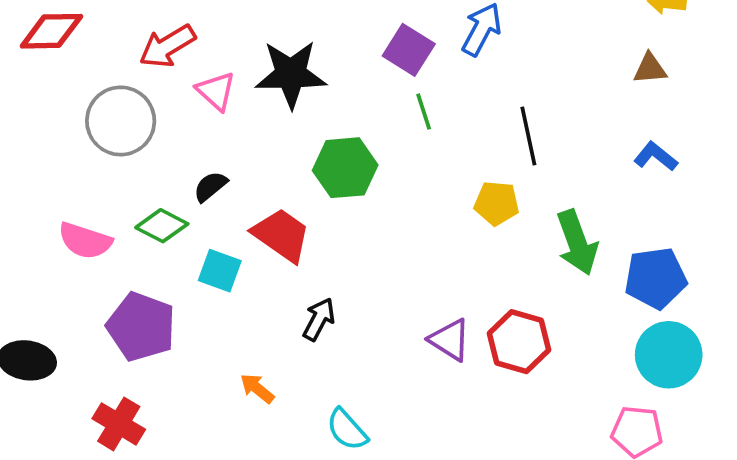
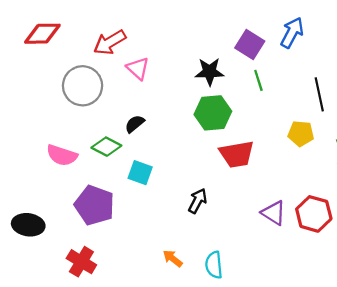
black star: (291, 74) -> (210, 72), moved, size x0.7
red trapezoid: (281, 235) -> (237, 154), moved, turned 135
orange arrow: (257, 388) -> (173, 258), moved
cyan semicircle: (347, 430) -> (214, 265), turned 36

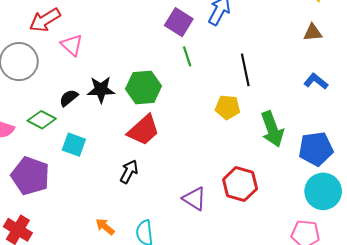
black star: (210, 72) -> (101, 90), moved
red trapezoid: (237, 154) -> (143, 130), moved, turned -32
purple triangle: (274, 213) -> (194, 199), moved

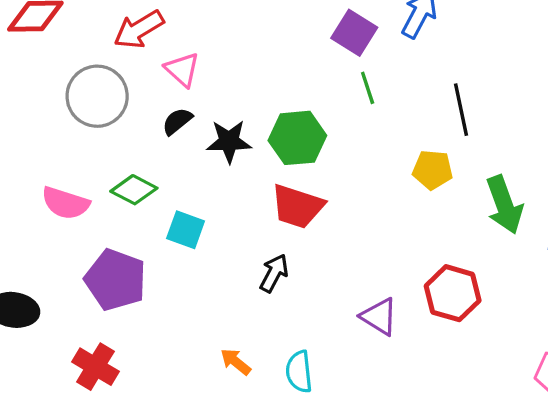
black semicircle: (69, 98) -> (177, 121), moved
red trapezoid: (143, 130) -> (297, 206), turned 60

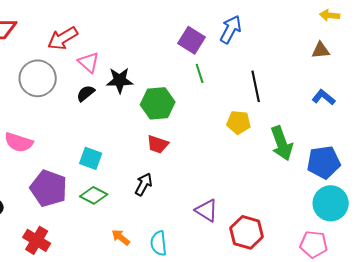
black star: (229, 141) -> (120, 80), moved
green diamond: (134, 190) -> (94, 195), moved
red trapezoid: (297, 206) -> (158, 144), size x0.7
red hexagon: (453, 293) -> (247, 232), moved

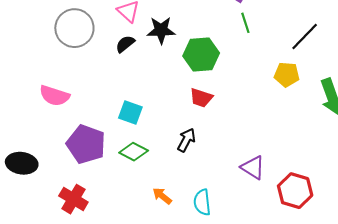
black line: (256, 86) -> (305, 37), turned 56

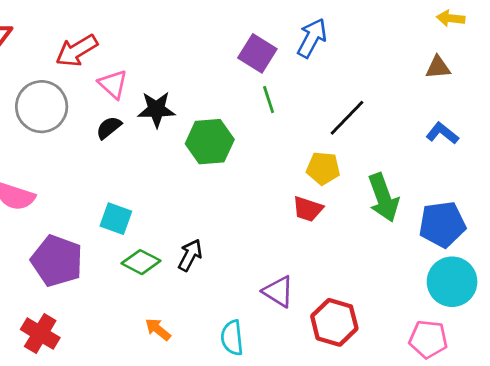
red trapezoid: (201, 98) -> (308, 209), moved
green diamond: (134, 152) -> (141, 262), moved
cyan semicircle: (202, 202) -> (232, 338), moved

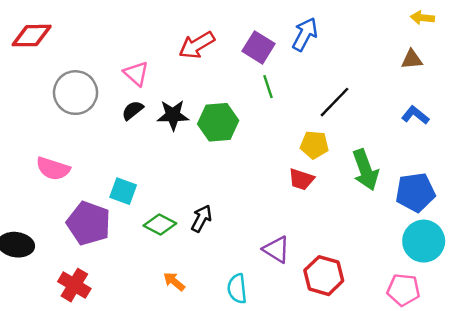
red arrow: (77, 51) -> (197, 45), moved
black star: (156, 109) -> (173, 115), moved
cyan square: (116, 219) -> (123, 191), moved

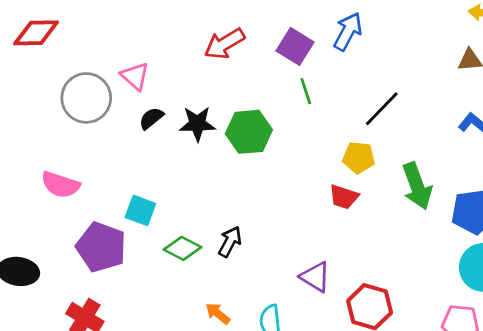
pink triangle: (136, 74) -> (135, 76), moved
orange arrow: (174, 281) -> (218, 313), moved

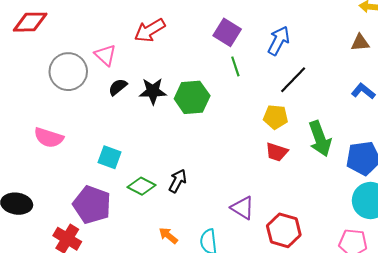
blue arrow: (348, 32) -> (279, 41), moved
red arrow: (224, 44) -> (150, 30), moved
red trapezoid: (344, 197) -> (277, 152), moved
purple pentagon: (101, 247) -> (92, 205), moved

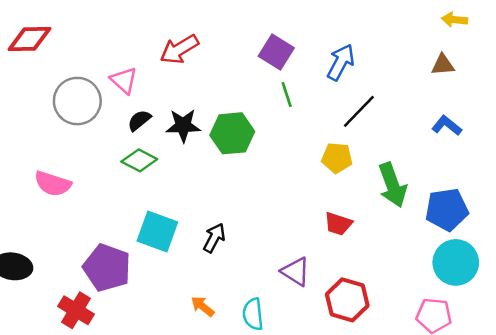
red trapezoid: (277, 152) -> (338, 224), moved
cyan square: (110, 157) -> (157, 231), moved, size x1.4
green diamond: (141, 186) -> (139, 160), moved

